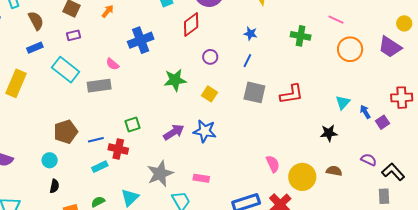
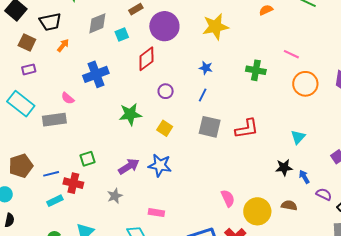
blue arrow: (365, 112) -> (304, 177), moved
gray star: (160, 174) -> (115, 196), moved, size x0.6

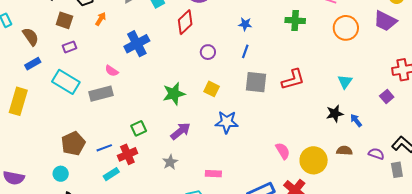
green star: (130, 114) -> (174, 94), moved
blue star: (160, 165) -> (227, 122), moved
red cross: (73, 183) -> (127, 154), turned -30
purple semicircle: (324, 194) -> (376, 154), moved

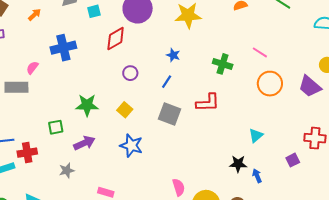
pink semicircle: (112, 71) -> (32, 68), turned 80
red L-shape: (293, 79) -> (208, 103), moved
green square: (139, 128) -> (56, 127), moved

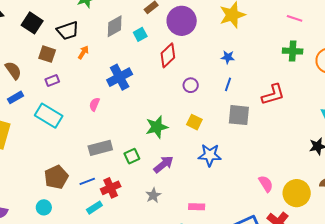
pink line: (260, 52) -> (295, 18), moved
green cross: (223, 64) -> (293, 51), moved
gray rectangle: (16, 87) -> (100, 148), moved

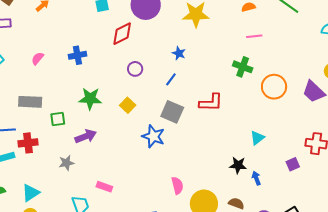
pink line: (295, 18) -> (254, 36), turned -42
blue cross: (120, 77) -> (77, 55), moved, size x0.7
blue star: (210, 155) -> (153, 136), moved

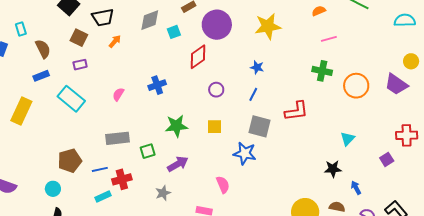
yellow square: (128, 105) -> (215, 127), turned -35
blue arrow: (256, 178) -> (356, 188), moved
pink semicircle: (177, 185) -> (223, 185), moved

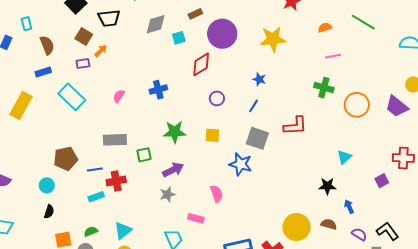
orange arrow: (115, 41) -> (101, 51), moved
gray star: (163, 193) -> (167, 194), moved

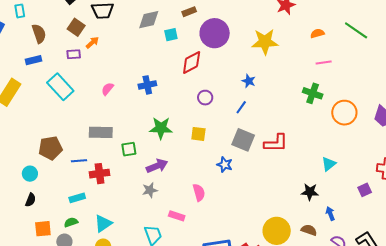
red L-shape: (295, 126) -> (276, 143), moved
blue star: (241, 164) -> (225, 165), size x0.7
cyan rectangle: (96, 197) -> (77, 198), moved

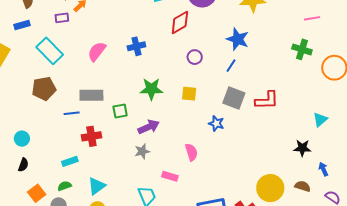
blue star: (249, 81) -> (238, 39), size x1.6
pink semicircle: (107, 89) -> (97, 51), size x1.5
brown pentagon: (50, 148) -> (44, 88), moved
blue line: (79, 161) -> (72, 113), moved
orange square: (43, 229) -> (37, 193), turned -30

